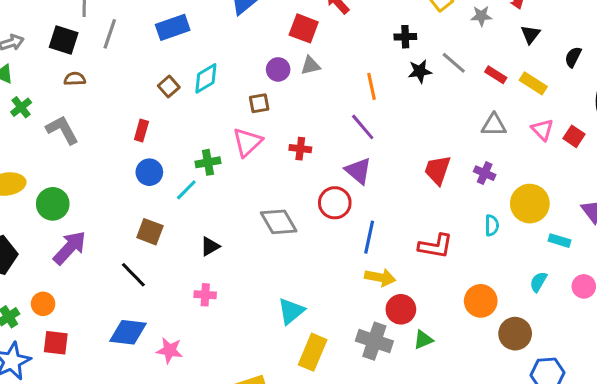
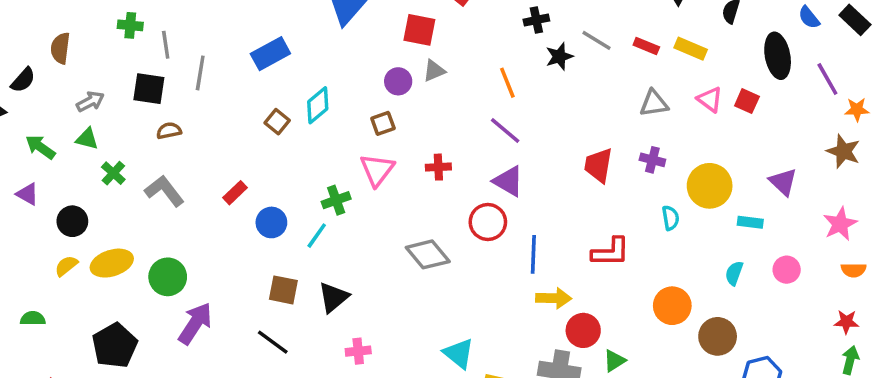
red rectangle: (141, 130) -> (235, 193), moved, turned 40
black triangle: (210, 246) -> (333, 297), moved, size x1.4
cyan triangle: (291, 311) -> (459, 353), turned -32

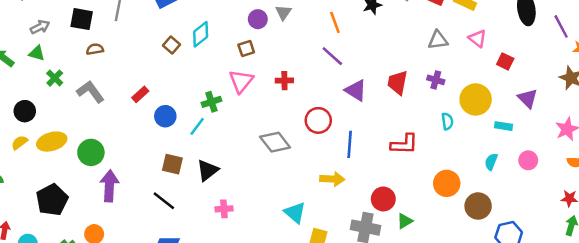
gray triangle: (434, 71) -> (283, 12), turned -35
red square: (747, 101) -> (505, 61), moved
purple triangle: (508, 181) -> (356, 90), moved
yellow arrow: (554, 298) -> (332, 179), moved
purple arrow: (195, 323) -> (109, 186), turned -32

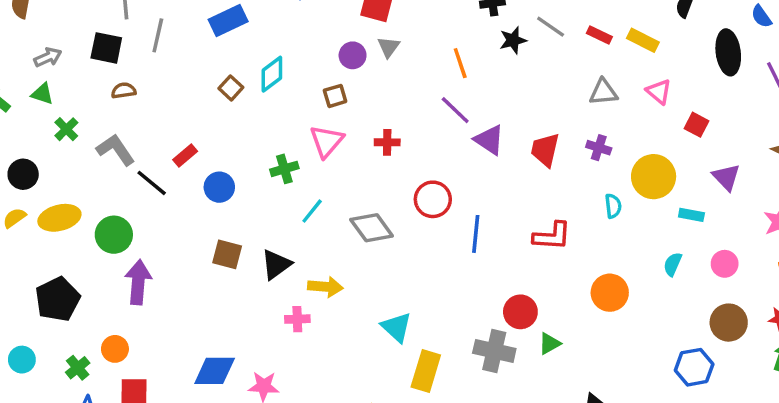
purple triangle: (356, 90) -> (489, 140), moved
cyan line: (197, 126) -> (312, 211), moved
yellow arrow: (332, 179) -> (325, 287), moved
black line: (164, 201) -> (152, 183), moved
brown circle: (478, 206) -> (729, 323), moved

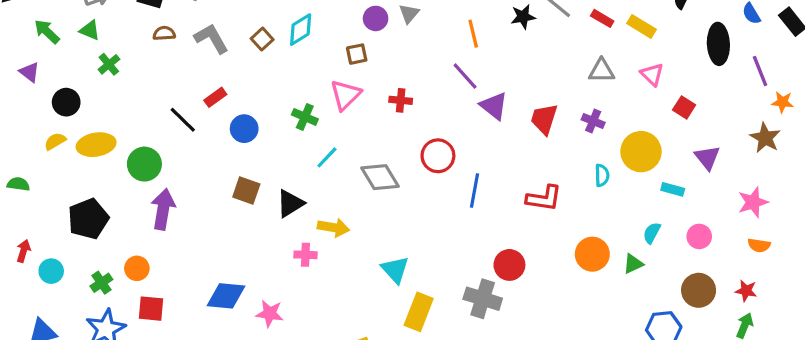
gray L-shape: (116, 150) -> (211, 39), moved
green cross: (284, 169) -> (305, 117), turned 35
green triangle: (549, 344) -> (633, 264), moved

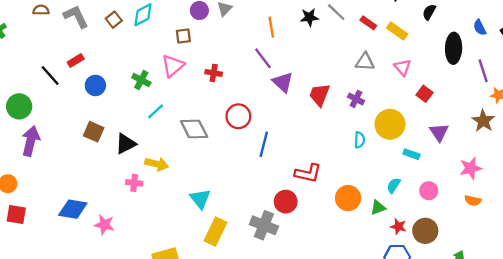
red L-shape: (544, 198) -> (308, 173), moved
red star: (746, 291) -> (398, 227), moved

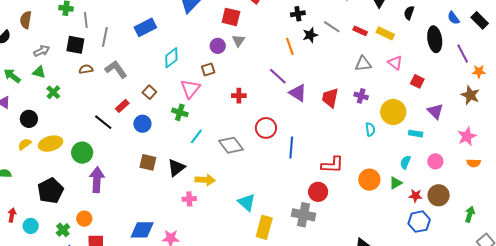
brown square: (114, 20) -> (149, 92), moved
orange line: (271, 27) -> (290, 46), moved
pink triangle: (173, 66) -> (190, 89), moved

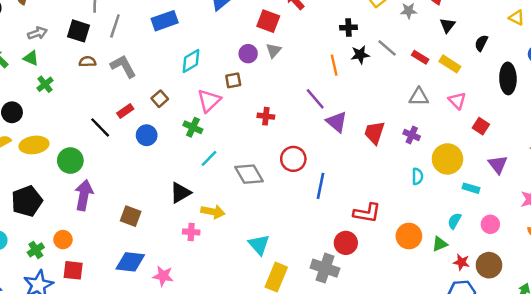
brown square: (148, 162) -> (131, 216), moved

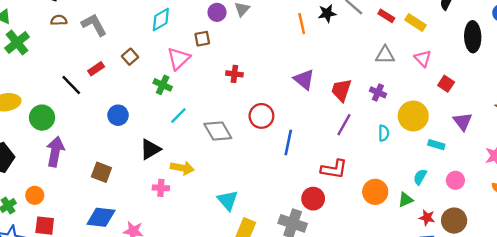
green cross: (45, 84) -> (17, 42), size x1.5
purple line: (315, 99) -> (344, 125), moved, turned 70
blue circle: (147, 135) -> (118, 115), moved

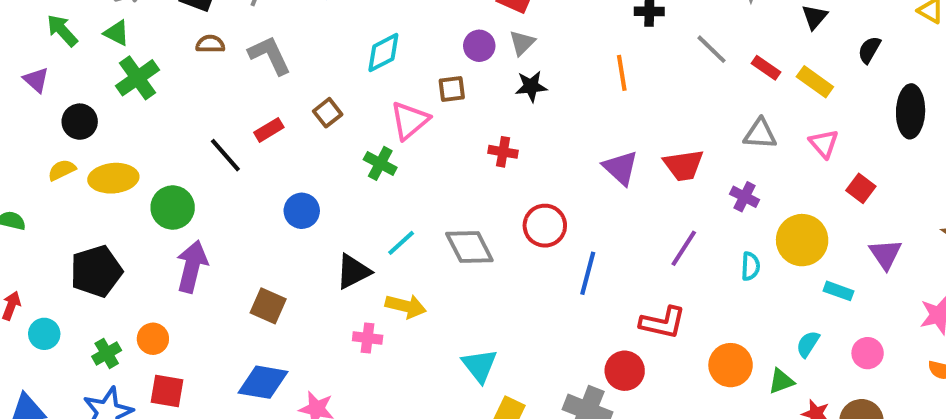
black star: (327, 13) -> (531, 86), moved
red trapezoid: (341, 90) -> (684, 165), moved, turned -120
cyan line: (178, 115) -> (401, 243), moved

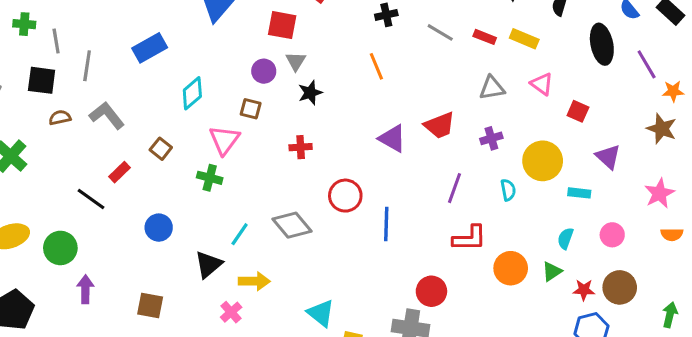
brown square: (452, 89) -> (251, 109), turned 35
purple cross: (745, 197) -> (491, 138), turned -30
purple arrow: (192, 266) -> (85, 289), size x0.7
red L-shape: (663, 323) -> (470, 238), moved
pink cross: (368, 338) -> (231, 312), turned -35

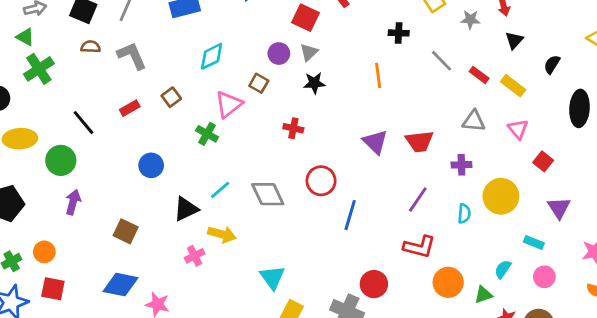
cyan rectangle: (579, 193) -> (534, 242), moved
black line: (91, 199) -> (84, 123), moved

